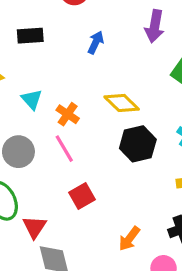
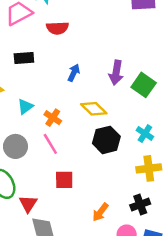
purple arrow: (155, 26) -> (116, 73), moved
blue arrow: (96, 42) -> (74, 73), moved
cyan triangle: (32, 99) -> (25, 107), turned 35
red square: (82, 196) -> (64, 180), turned 30

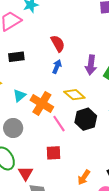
red semicircle: (57, 28) -> (58, 44), moved, turned -114
orange cross: (53, 118) -> (42, 103), size x1.6
pink line: (50, 144) -> (59, 124), moved

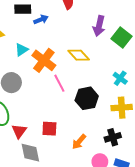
blue arrow: (57, 67) -> (41, 20), moved, turned 40
black hexagon: (86, 119) -> (87, 98), moved
red square: (53, 153) -> (49, 129), moved

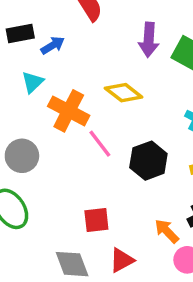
cyan triangle: (22, 50) -> (33, 82), moved
red triangle: (19, 131) -> (122, 260), moved, turned 35
orange arrow: (79, 142) -> (167, 231), moved, turned 105

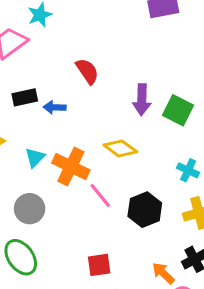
blue arrow: (53, 45) -> (55, 107), turned -145
cyan triangle: (33, 82) -> (35, 157), moved

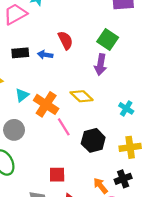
blue arrow: (55, 107) -> (45, 55), moved
green square: (178, 110) -> (108, 40), moved
cyan cross: (188, 170) -> (126, 108), moved

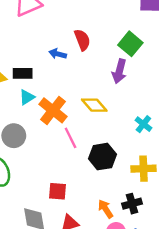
black rectangle: (20, 53) -> (23, 73), moved

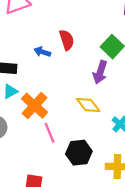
yellow diamond: (94, 105) -> (88, 105), moved

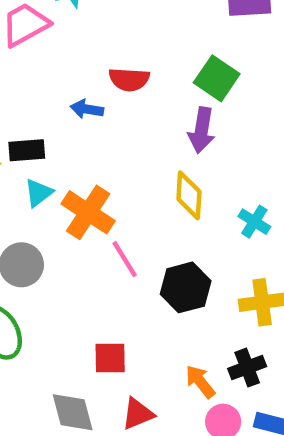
red semicircle: (67, 40) -> (129, 79), turned 120
yellow diamond: (88, 105) -> (189, 195), turned 50

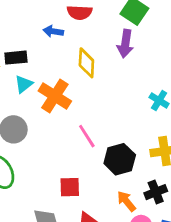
yellow diamond: (189, 195) -> (86, 63), moved
pink line: (125, 259) -> (87, 136), moved
black hexagon: (186, 287) -> (120, 159), moved

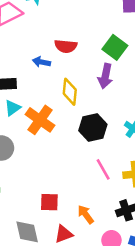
pink line: (87, 136) -> (103, 169), moved
black hexagon: (120, 159) -> (93, 128), moved
orange arrow: (126, 201) -> (86, 214), moved

